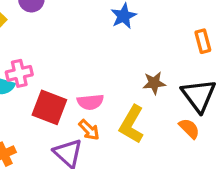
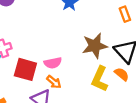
brown star: (154, 83) -> (95, 46), size x1.6
yellow L-shape: (132, 124) -> (100, 79), moved

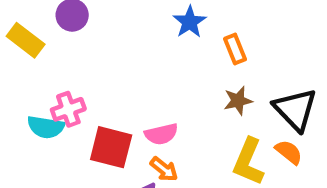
orange rectangle: (125, 14) -> (235, 49), moved
brown star: (95, 46) -> (238, 101), size x0.6

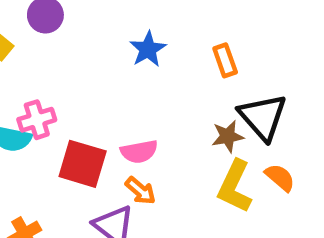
blue star: (190, 22) -> (148, 49), moved
brown star: (238, 101) -> (228, 136), moved
black triangle: (295, 109) -> (263, 117), moved

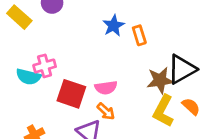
orange rectangle: (225, 60) -> (139, 35), moved
black triangle: (263, 117) -> (182, 69), turned 40
brown star: (228, 136) -> (160, 80), size x1.4

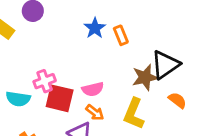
pink cross: (45, 66) -> (45, 81), moved
cyan semicircle: (28, 77) -> (18, 99), moved
yellow L-shape: (163, 111) -> (134, 114), moved

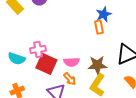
blue star: (95, 28) -> (104, 14), moved
brown star: (145, 77) -> (97, 65), moved

